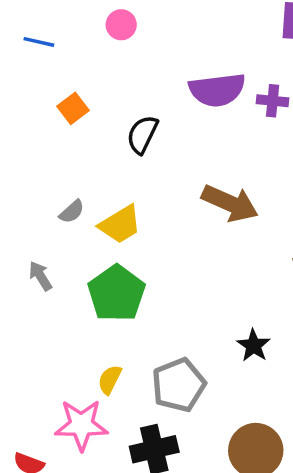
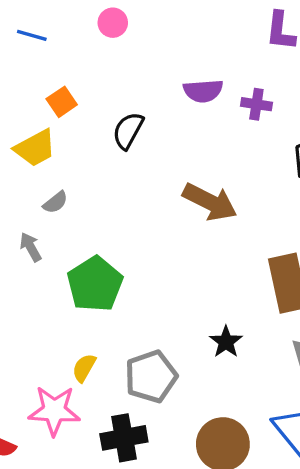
purple semicircle: (217, 90) -> (203, 91), size x0.7
yellow trapezoid: (120, 224) -> (35, 148), moved
gray arrow: (40, 276) -> (31, 247), moved

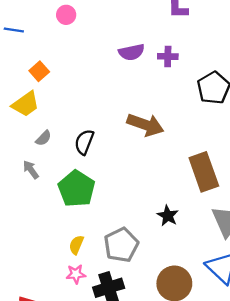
black semicircle: (128, 131) -> (84, 142), moved
pink star: (54, 411) -> (76, 274), moved, size x0.6

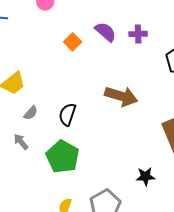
purple semicircle: (131, 52) -> (105, 32), turned -125
orange square: (39, 71) -> (73, 42), moved
black star: (168, 216) -> (145, 176), turned -30

